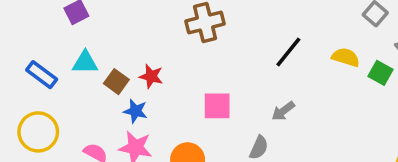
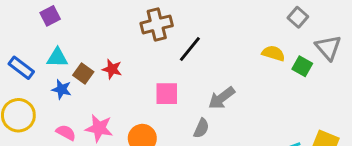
black line: (288, 52) -> (190, 49), moved
blue star: (135, 111) -> (62, 89), moved
gray arrow: (283, 111) -> (222, 98), size x1.4

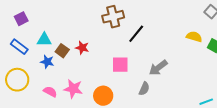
purple square: (50, 16) -> (21, 19), moved

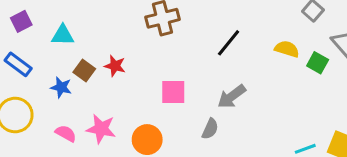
black line: (136, 34) -> (229, 43), moved
cyan triangle: (44, 40) -> (63, 35), moved

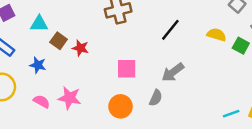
brown square: (84, 70) -> (59, 41), moved
orange circle: (147, 140) -> (121, 106), moved

